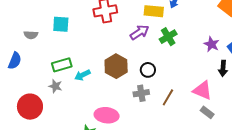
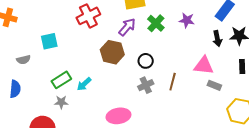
purple star: (212, 44) -> (187, 20), moved
brown hexagon: (116, 66) -> (112, 52), moved

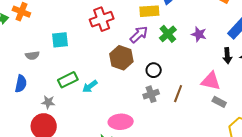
gray star: (61, 102) -> (48, 102), moved

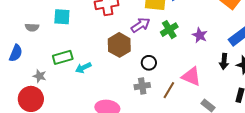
pink triangle: (211, 81) -> (191, 76), moved

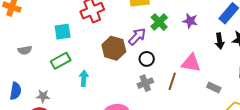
cyan square: (62, 17) -> (63, 32), moved
purple arrow: (141, 25) -> (137, 37), moved
blue semicircle: (16, 53) -> (16, 91), moved
green rectangle: (63, 57) -> (61, 61), moved
cyan arrow: (83, 68) -> (84, 78), turned 133

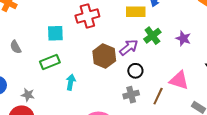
gray semicircle: (25, 50) -> (16, 47), turned 64

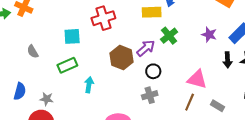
purple star: (183, 38) -> (209, 35), moved
brown line: (158, 96) -> (190, 102), moved

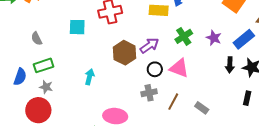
green cross: (169, 36) -> (184, 36), moved
green rectangle: (67, 65) -> (43, 65), moved
pink triangle: (197, 79) -> (179, 68), moved
brown line: (190, 102) -> (173, 102), moved
gray rectangle: (217, 106) -> (202, 108), moved

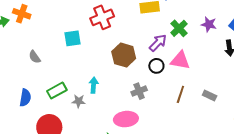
purple arrow: (149, 46) -> (158, 43), moved
green rectangle: (43, 65) -> (57, 91), moved
gray star: (46, 87) -> (79, 101), moved
gray cross: (149, 93) -> (139, 91), moved

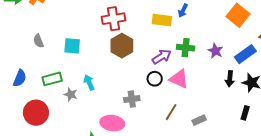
green cross: (179, 28) -> (186, 48), turned 36
cyan square: (72, 38) -> (72, 46), moved
brown hexagon: (124, 55) -> (122, 46), moved
cyan arrow: (94, 85) -> (89, 82), turned -42
gray rectangle: (210, 95) -> (199, 120), turned -64

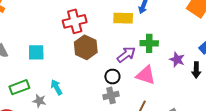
purple star: (215, 51) -> (177, 60), moved
black circle: (155, 79) -> (112, 77), moved
gray cross: (132, 99) -> (111, 95), moved

